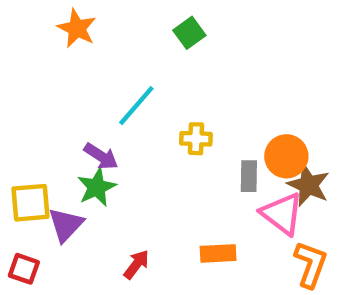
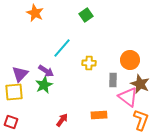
orange circle: (286, 156) -> (130, 60), moved
purple triangle: (66, 225) -> (20, 74), moved

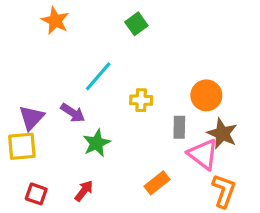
green star: (44, 85) -> (97, 143), moved
orange rectangle: (99, 115) -> (157, 183), turned -35
red arrow: (62, 120) -> (84, 191), moved
red square: (11, 122) -> (36, 194), moved

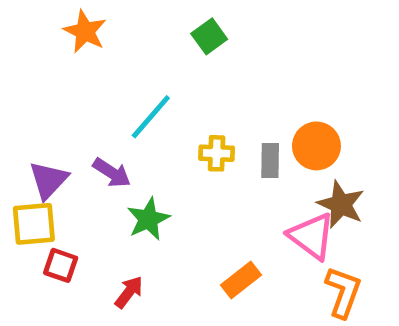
gray rectangle: (179, 127) -> (270, 161), moved
red square: (36, 194) -> (61, 265), moved

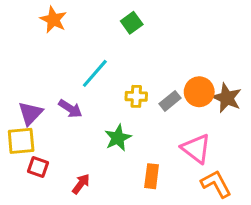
gray rectangle: (270, 161) -> (170, 101), turned 50
brown star: (341, 204) -> (227, 98), moved
green star: (148, 219) -> (118, 138), moved
orange rectangle: (241, 280) -> (152, 176), turned -45
orange L-shape: (343, 292) -> (216, 184), turned -48

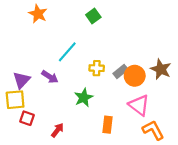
orange circle: (199, 92) -> (135, 76), moved

